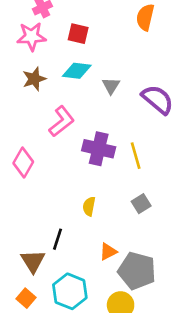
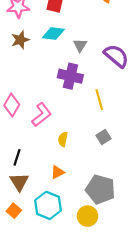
pink L-shape: (62, 121) -> (42, 115), moved
purple cross: (99, 149) -> (70, 76), moved
black line: (58, 239) -> (17, 157), moved
orange triangle: (108, 252) -> (58, 172), moved

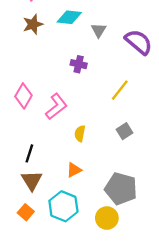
purple cross: (70, 76) -> (79, 64), moved, size x0.6
yellow line: (99, 100) -> (120, 90), turned 54

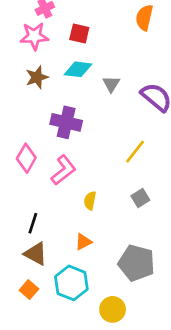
purple cross: (79, 64) -> (66, 122), moved, size x1.6
brown triangle: (32, 180) -> (36, 254), turned -30
yellow circle: (107, 218) -> (113, 309), moved

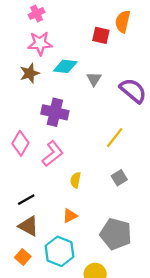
red square: (79, 34) -> (101, 35), moved
pink star: (34, 36) -> (40, 43), moved
black line: (33, 223) -> (26, 200), turned 42

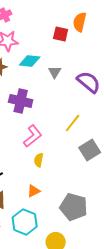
pink L-shape: (53, 154) -> (33, 136), moved
gray square: (119, 178) -> (90, 150), moved, size x1.5

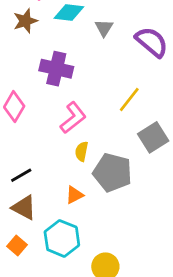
gray pentagon: (74, 207) -> (112, 172), moved

